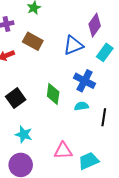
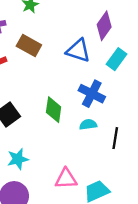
blue triangle: (73, 45) -> (78, 50), turned 40
cyan star: (24, 134) -> (18, 159), turned -30

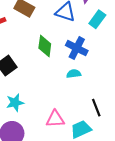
green diamond: (54, 110) -> (45, 46), moved
black line: (115, 138) -> (96, 108), moved, turned -30

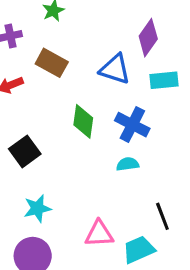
cyan rectangle: (97, 19) -> (164, 80), turned 48

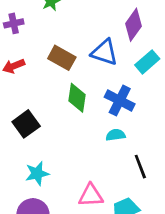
brown rectangle: (52, 63) -> (62, 58), moved
cyan rectangle: (164, 80) -> (147, 62), turned -35
black line: (162, 216) -> (140, 167), moved

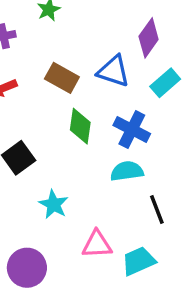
cyan semicircle: (116, 135) -> (127, 171), size x1.4
cyan star: (37, 173) -> (54, 204), moved, turned -30

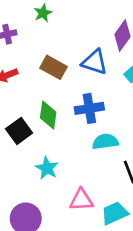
green diamond: (80, 126) -> (48, 115), moved
blue cross: (132, 129) -> (89, 108), moved, turned -36

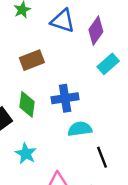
blue triangle: (95, 62) -> (63, 21), moved
brown rectangle: (54, 67) -> (32, 60), turned -50

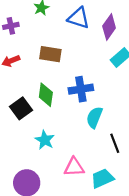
brown rectangle: (32, 60) -> (50, 54), turned 30
cyan semicircle: (80, 129) -> (94, 117), turned -60

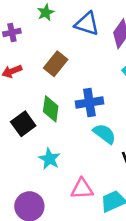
brown rectangle: (50, 54) -> (56, 64), turned -60
cyan semicircle: (94, 117) -> (104, 134), turned 105

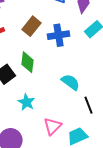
blue cross: (89, 103) -> (59, 35), moved
pink triangle: (82, 189) -> (53, 126), turned -42

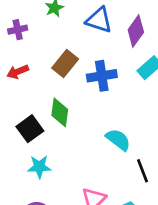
cyan star: (27, 102) -> (39, 167), moved, turned -30

